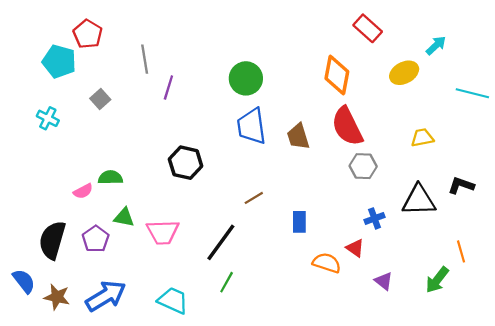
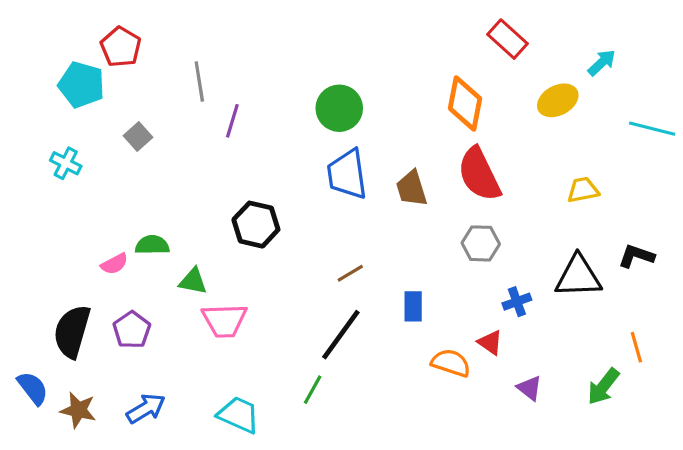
gray hexagon: (363, 166) -> (481, 243), moved
green triangle: (124, 217) -> (193, 281), moved
black line: (221, 242) -> (341, 335), moved
blue arrow: (106, 296) -> (146, 408), size x0.7

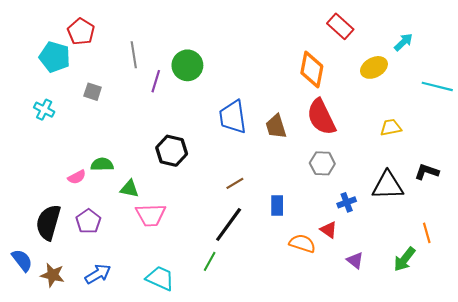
green circle: (339, 108) -> (187, 65), moved
gray square: (138, 137) -> (93, 92), turned -30

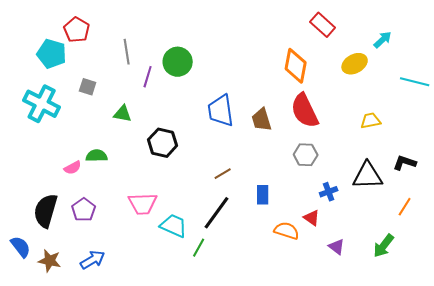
cyan cross: (44, 110) -> (42, 104), size x1.8
green triangle: (129, 189) -> (123, 114), moved
orange line: (427, 233) -> (405, 207), moved, turned 48
cyan trapezoid: (160, 278) -> (174, 226), moved

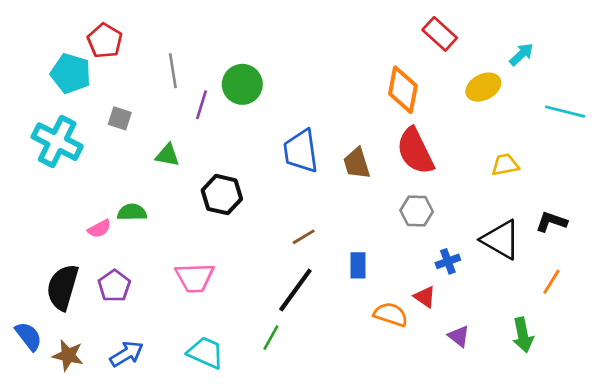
black triangle: (368, 176) -> (501, 240), turned 32
cyan trapezoid: (174, 226) -> (206, 353), moved
green arrow: (384, 246) -> (523, 335), turned -50

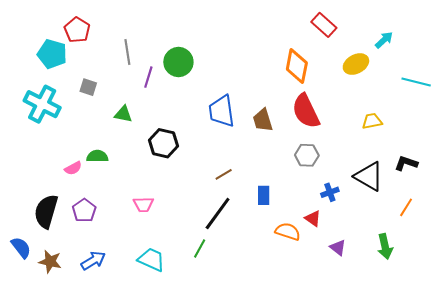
pink trapezoid: (195, 278) -> (143, 204), size x0.7

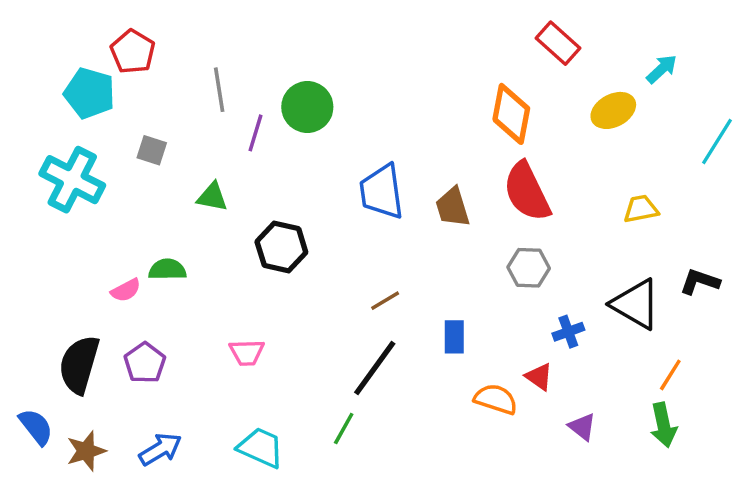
cyan line: (416, 82) -> (717, 142), turned -72
orange line: (406, 207) -> (670, 375), moved
brown star: (50, 262) -> (86, 451), turned -30

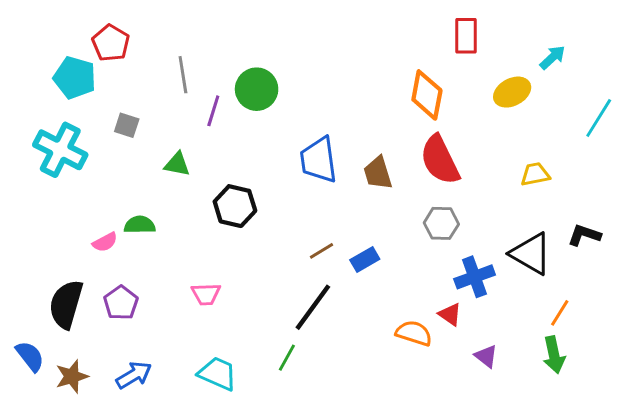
red rectangle: (558, 43) -> (466, 36), turned 48
blue cross: (568, 332) -> (475, 277), size x1.5
blue rectangle: (454, 337) -> (365, 260), moved, turned 60

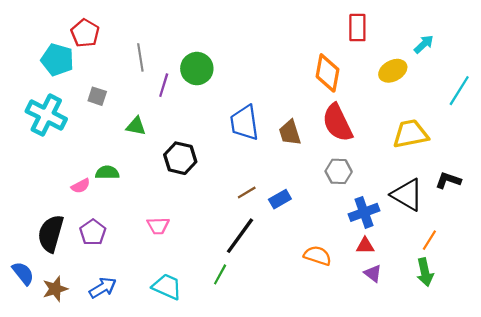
yellow trapezoid: (535, 174) -> (411, 134), size x1.6
red triangle: (450, 314) -> (365, 246), moved, turned -36

